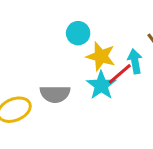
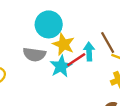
cyan circle: (78, 33) -> (49, 24), size x1.5
gray semicircle: (55, 94) -> (34, 54), moved

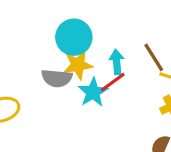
yellow star: (64, 44) -> (78, 65), moved, turned -30
cyan arrow: (89, 52) -> (117, 62), moved

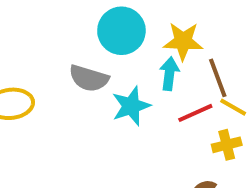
yellow star: (78, 65) -> (183, 41), moved
red line: (113, 82) -> (195, 113), moved

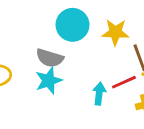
cyan arrow: (169, 74) -> (99, 94), moved
cyan star: (131, 106) -> (49, 81), moved

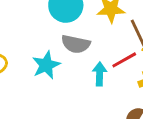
gray semicircle: (50, 58) -> (76, 44), moved

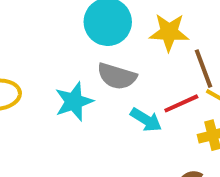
cyan arrow: (100, 74) -> (146, 120), turned 115

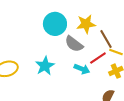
gray semicircle: (117, 76) -> (74, 44), moved, turned 30

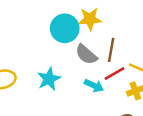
yellow star: (86, 24) -> (90, 19), moved
brown line: (106, 39) -> (111, 50), moved, turned 36

